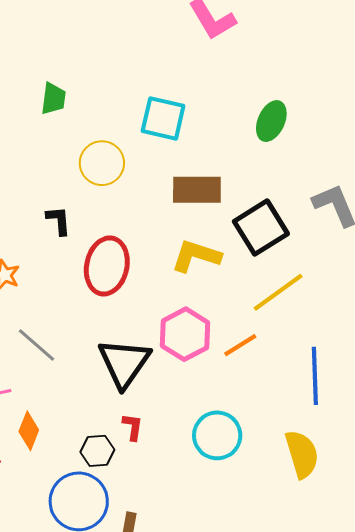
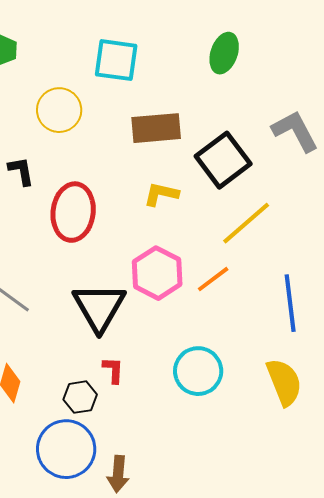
yellow L-shape: (196, 256) -> (161, 194), size x0.7

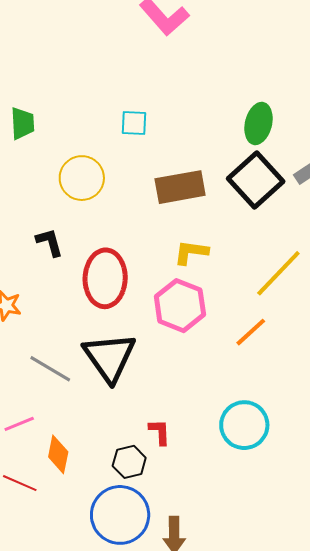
green ellipse: (224, 53) -> (258, 123), moved
cyan square: (116, 60) -> (134, 123), size x0.6
black square: (223, 160) -> (256, 180), moved
pink hexagon: (157, 273) -> (180, 306), moved
black triangle: (99, 307) -> (109, 357), moved

